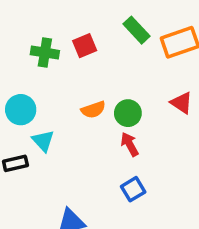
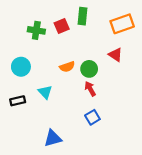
green rectangle: (137, 30) -> (83, 16), moved, turned 49
red triangle: (182, 103) -> (116, 55), moved
cyan triangle: (43, 141) -> (45, 92), moved

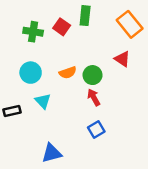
orange rectangle: (122, 24) -> (130, 24), turned 70
red square: (62, 26) -> (62, 27), turned -32
cyan circle: (21, 67) -> (31, 73), moved

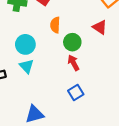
cyan circle: (31, 73) -> (25, 44), moved
orange semicircle: (68, 73) -> (55, 25), moved, turned 112

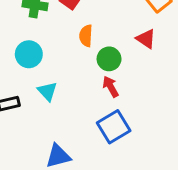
cyan circle: (25, 44) -> (29, 54), moved
blue square: (76, 93) -> (114, 127), size x1.5

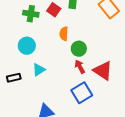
red triangle: (146, 39) -> (103, 71), moved, size x1.5
cyan triangle: (47, 91) -> (39, 70), turned 40

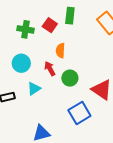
green circle: (79, 49) -> (70, 78), moved
red arrow: (80, 67) -> (50, 69), moved

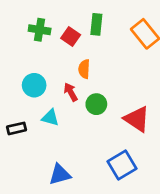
green cross: (25, 29) -> (40, 30), moved
cyan triangle: (34, 89) -> (50, 118), turned 48
blue square: (79, 113) -> (122, 165), moved

